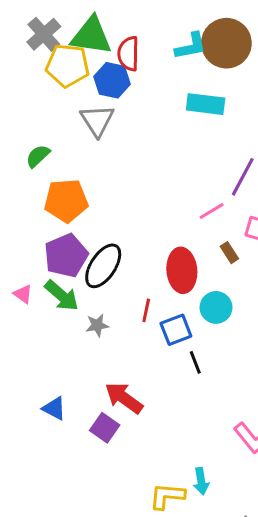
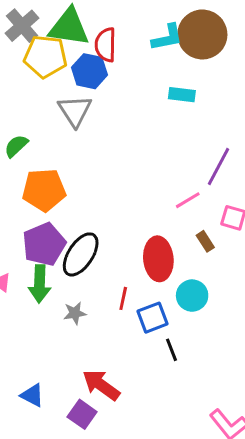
cyan rectangle: (206, 104) -> (182, 95), size x0.7
green arrow: (62, 296) -> (40, 284), turned 51

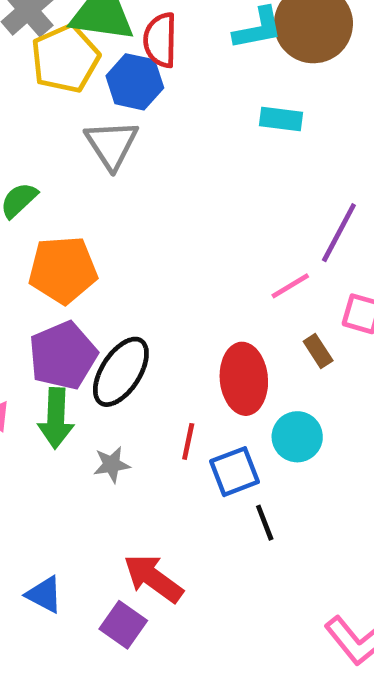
yellow pentagon: (45, 56) -> (65, 59), turned -30

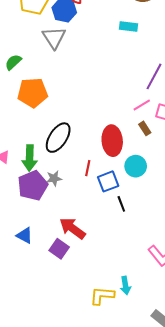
pink line: (290, 286) -> (142, 105), moved
purple pentagon: (63, 356) -> (33, 186), moved

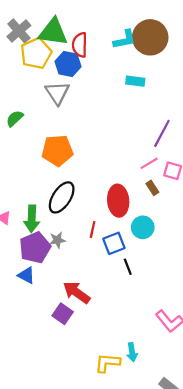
orange pentagon: (33, 93) -> (57, 150), moved
blue triangle: (24, 235) -> (26, 275), moved

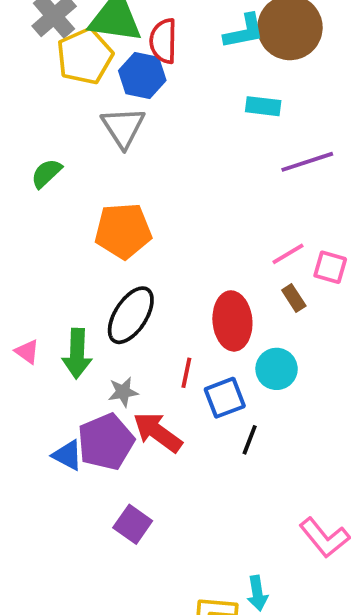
purple line: (162, 133) -> (307, 162), moved, turned 44
purple pentagon: (35, 248) -> (106, 442), moved
black line: (128, 267) -> (250, 440), turned 42
red arrow: (77, 292) -> (158, 432), moved

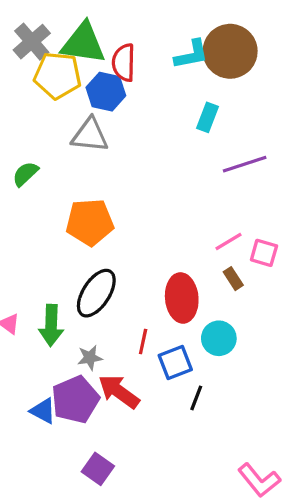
yellow pentagon: (85, 56) -> (58, 75), turned 30
cyan rectangle: (263, 106) -> (208, 117), turned -76
gray triangle: (123, 127) -> (90, 135), turned -51

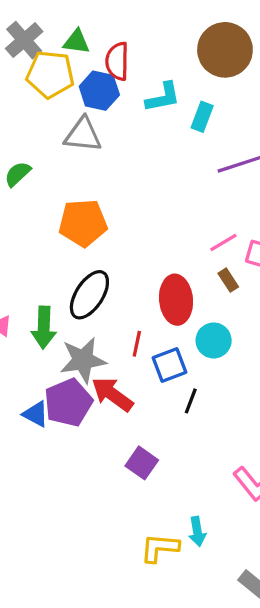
green triangle: (83, 43) -> (76, 42), size x0.6
cyan L-shape: (191, 54) -> (163, 97), moved
gray star: (90, 358) -> (83, 360), size x1.8
purple square: (98, 469) -> (142, 463), moved

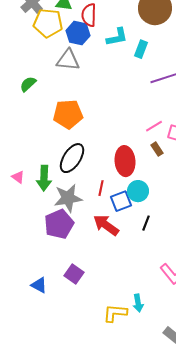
cyan circle: (214, 340) -> (138, 191), moved
red arrow: (112, 394) -> (106, 225), moved
black line: (191, 401) -> (146, 223), moved
blue triangle: (36, 414) -> (39, 285), moved
purple square: (142, 463) -> (74, 274), moved

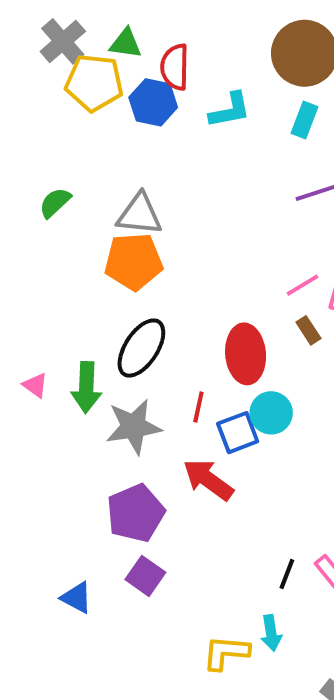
cyan rectangle: (141, 49) -> (305, 120), moved
gray triangle: (68, 60) -> (139, 214), moved
black line: (146, 223) -> (287, 574), moved
purple pentagon: (59, 224) -> (136, 513), moved

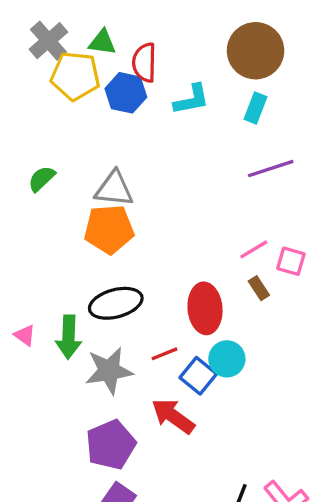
black ellipse: (141, 348) -> (116, 303), turned 42
red line: (198, 407) -> (165, 354), turned 56
blue square: (238, 433) -> (198, 376), turned -30

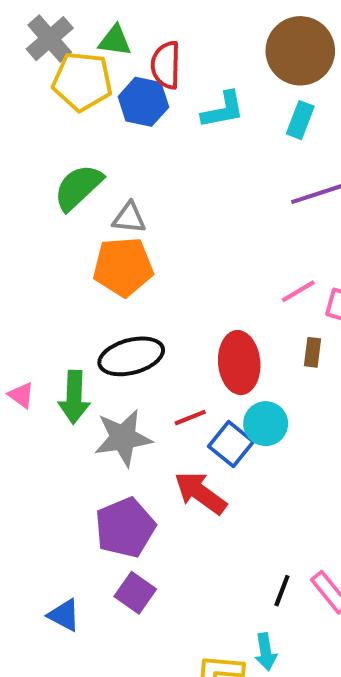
green semicircle: (42, 179) -> (78, 187), moved, size x1.5
gray triangle: (114, 189) -> (129, 218), size x0.7
brown rectangle: (259, 288) -> (313, 352), moved, turned 40

